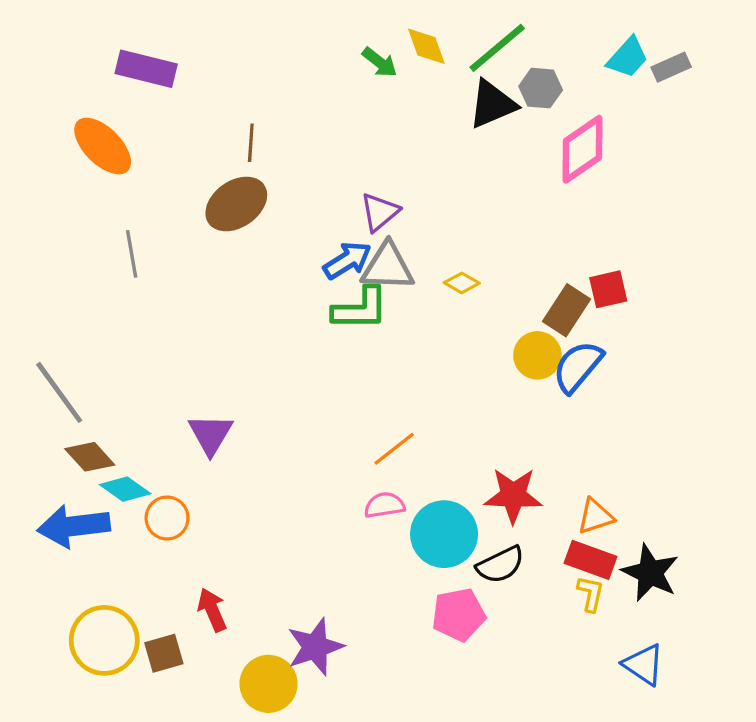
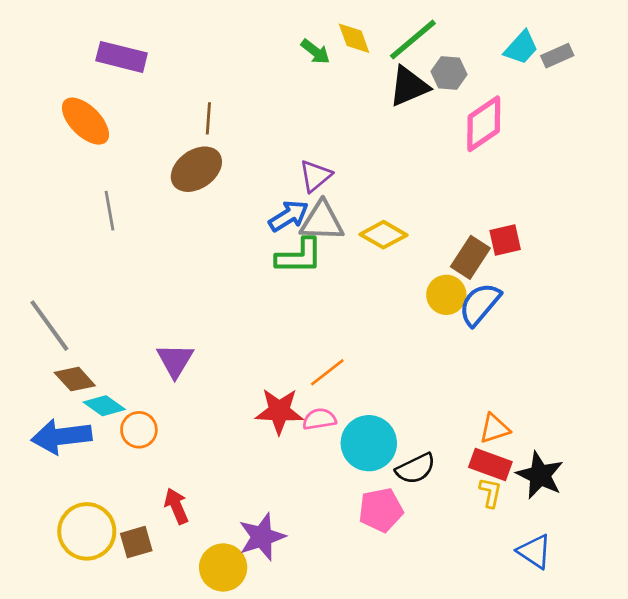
yellow diamond: (462, 283) -> (383, 235), size x1.6
red star: (513, 495) -> (279, 411), moved

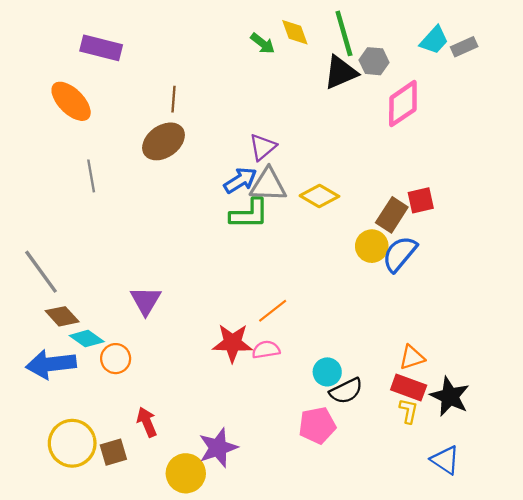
green line: (413, 40) -> (344, 33), turned -66
cyan circle: (369, 443) -> (327, 372), moved, size x0.6

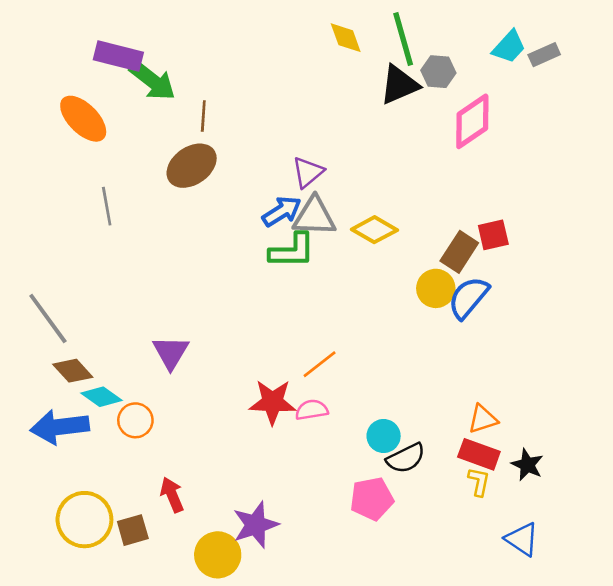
green arrow: (263, 43) -> (152, 81), moved, size x1.6
black star: (450, 396) -> (527, 465), size x0.7

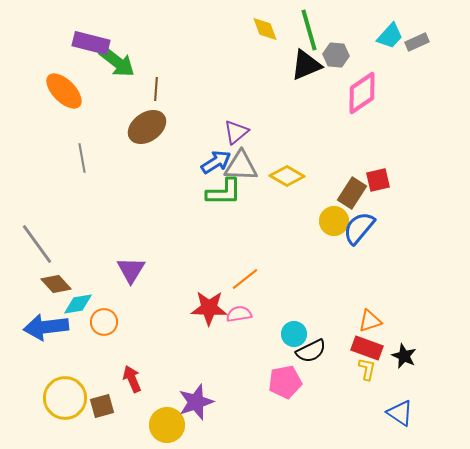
cyan diamond: (101, 397) -> (78, 304), turned -44

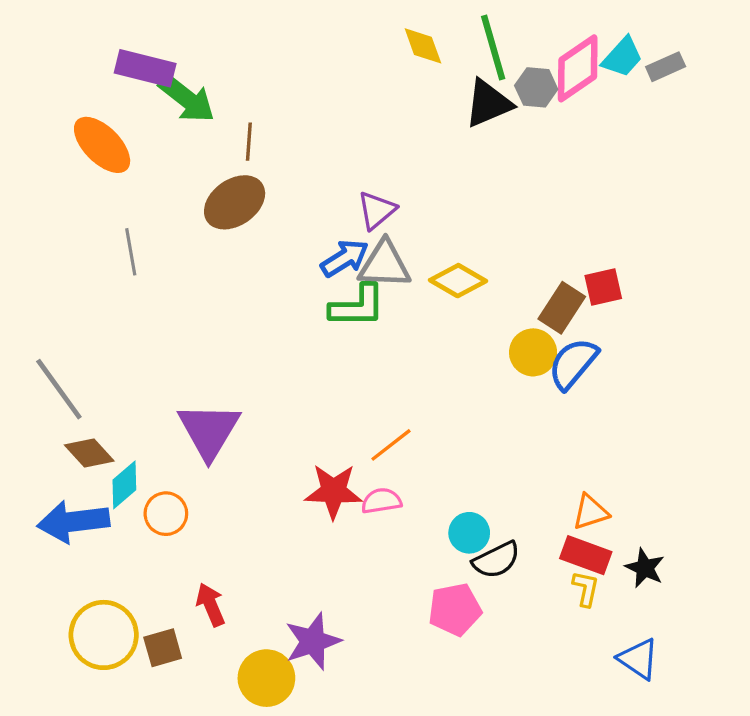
pink diamond: (362, 93) -> (578, 68), moved
purple triangle: (131, 270) -> (209, 431), size x1.4
cyan diamond: (78, 304) -> (124, 485), turned -32

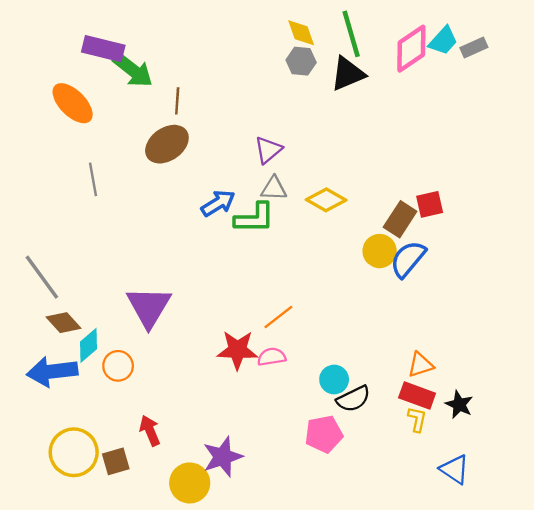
gray hexagon: (536, 87) -> (301, 61), moved
blue arrow: (345, 258) -> (218, 203), moved
gray triangle: (385, 265) -> (274, 188), size x0.7

